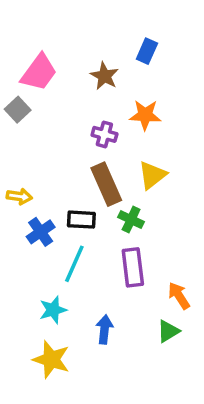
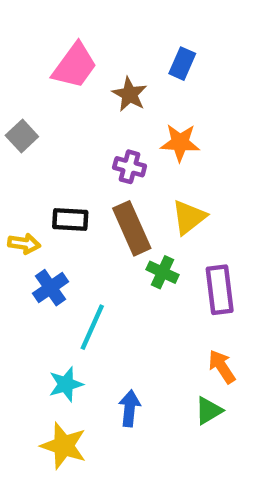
pink trapezoid: (39, 72) -> (75, 66), moved
black rectangle: (81, 220) -> (70, 219), moved
purple rectangle: (133, 267) -> (220, 290), moved

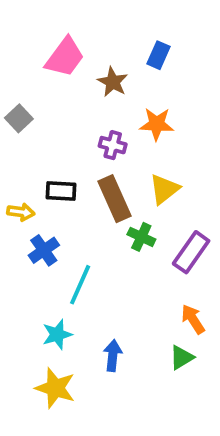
purple rectangle: (220, 290) -> (191, 252), turned 42

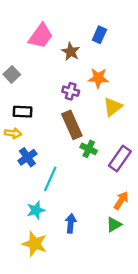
yellow triangle: (164, 189) -> (113, 107), moved
black rectangle: (61, 191) -> (23, 112), moved
orange arrow: (193, 319) -> (121, 201), turned 66

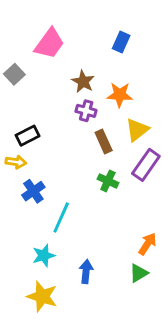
brown star: (71, 52) -> (83, 82), moved
gray square: (12, 74) -> (14, 74), moved
black rectangle: (23, 112) -> (28, 136), turned -30
brown rectangle: (72, 125) -> (104, 141), moved, size x0.7
purple rectangle: (120, 158) -> (146, 165), moved

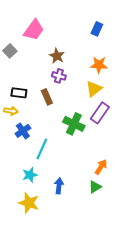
blue rectangle: (121, 42) -> (97, 29), moved
orange star: (120, 95) -> (99, 65), moved
black rectangle: (28, 136) -> (19, 93), turned 35
brown rectangle: (104, 141) -> (47, 97), moved
green cross: (108, 181) -> (74, 124), size x1.5

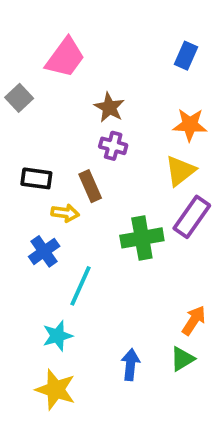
yellow arrow: (11, 111) -> (65, 213), moved
green cross: (74, 124) -> (142, 238), turned -35
blue arrow: (59, 186) -> (130, 365), moved

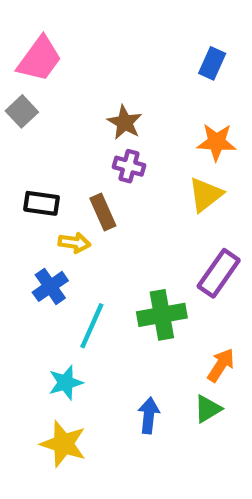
pink trapezoid: (65, 58) -> (39, 59), moved
purple rectangle: (192, 217) -> (219, 273), moved
green cross: (142, 238) -> (162, 315), moved

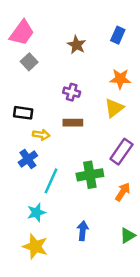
gray square: (22, 111) -> (29, 62), moved
brown star: (125, 122) -> (77, 45), moved
brown rectangle: (103, 212) -> (73, 123), moved, turned -66
orange arrow: (221, 365) -> (123, 192), moved
green triangle: (208, 409) -> (128, 236), moved

